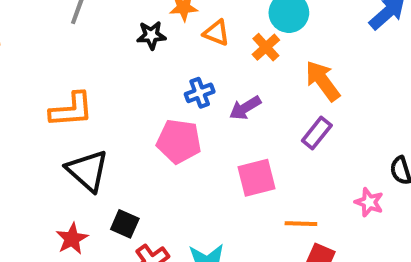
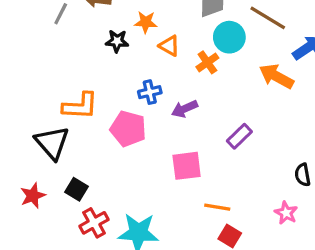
orange arrow: (323, 81) -> (276, 76), moved, turned -32
orange L-shape: (71, 110) -> (80, 106), moved
pink star: (369, 202) -> (286, 213), moved

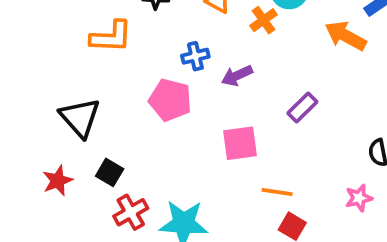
orange L-shape: (80, 106) -> (111, 37), moved
pink star: (286, 213) -> (359, 198), turned 30

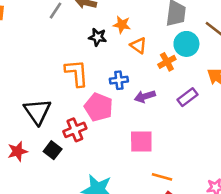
orange L-shape: (111, 37) -> (77, 73), moved, turned -104
purple rectangle: (302, 108) -> (188, 97), moved
red cross: (131, 212) -> (75, 130), moved

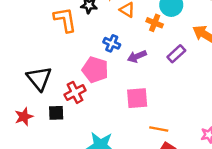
orange cross: (167, 62) -> (155, 23), turned -35
orange L-shape: (77, 73) -> (65, 20), moved
blue cross: (119, 80) -> (112, 43), turned 35
black square: (53, 150) -> (56, 113), turned -35

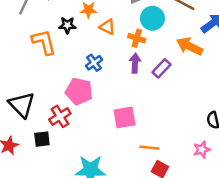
blue cross: (112, 43) -> (94, 63), turned 35
purple arrow: (137, 56) -> (135, 63), moved, turned 120

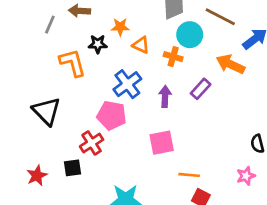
blue cross: (94, 63) -> (127, 84), size x1.5
purple arrow: (135, 63) -> (165, 96), moved
black triangle: (22, 105) -> (47, 111), moved

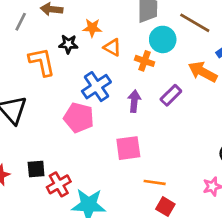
red cross: (92, 143) -> (59, 184), moved

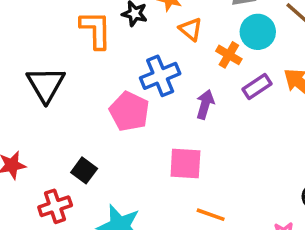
purple rectangle: (171, 95) -> (257, 86), moved
black square: (36, 169) -> (84, 170), moved, turned 30
red cross: (59, 184) -> (55, 206), moved

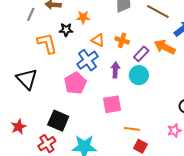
orange triangle: (191, 29) -> (98, 40), moved
cyan circle: (258, 32) -> (139, 75), moved
pink pentagon: (129, 111) -> (75, 83), turned 30
black square: (84, 170) -> (58, 121), size x1.5

